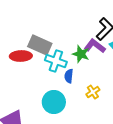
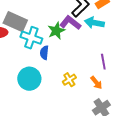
green star: (81, 54) -> (56, 31), turned 30
yellow cross: (93, 92) -> (69, 80), moved

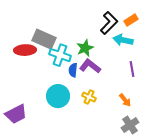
purple L-shape: (70, 23) -> (90, 66), moved
purple line: (103, 62) -> (132, 69), moved
yellow cross: (69, 80) -> (89, 97), moved, turned -32

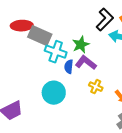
red ellipse: (25, 50) -> (22, 26), moved
yellow cross: (89, 97) -> (96, 87), moved

